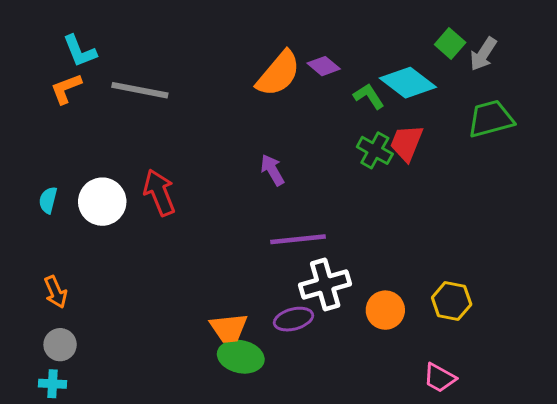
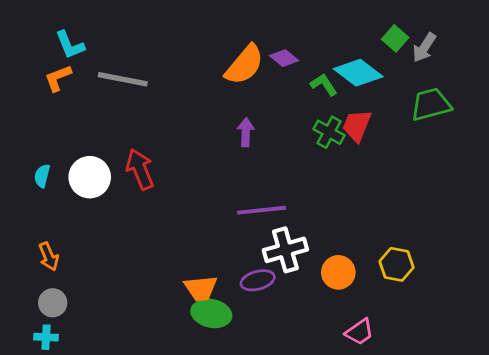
purple arrow: (272, 170) -> (246, 132), moved, turned 32
pink trapezoid: (440, 378) -> (359, 332), moved, turned -64

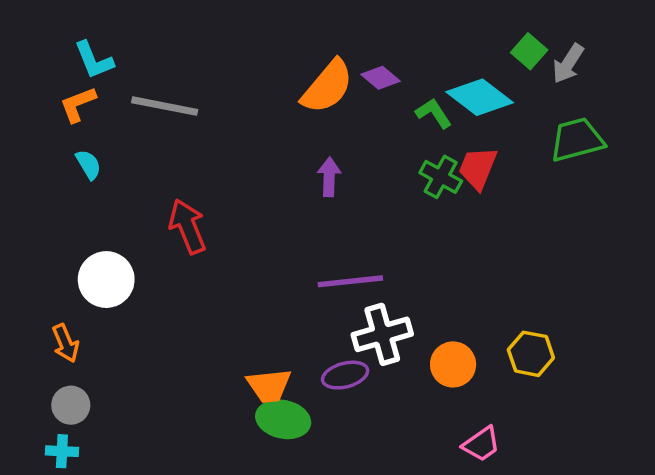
cyan semicircle: (42, 176) -> (88, 164), moved, turned 135
white circle: (90, 177) -> (106, 280), moved

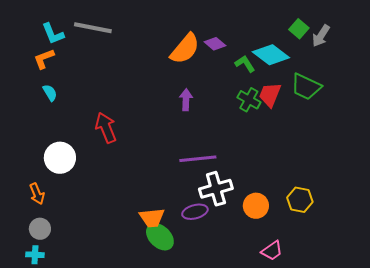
gray line: (165, 106) -> (93, 28), moved
green trapezoid: (577, 140) -> (306, 87), moved, turned -140
green ellipse: (283, 419) -> (160, 237), turned 32

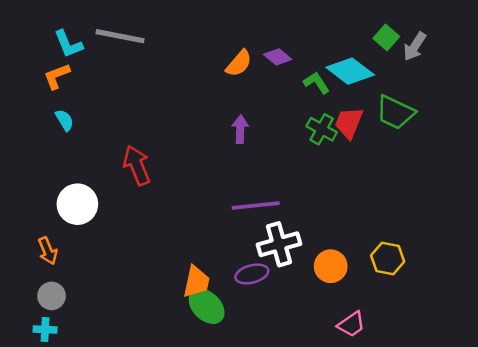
orange semicircle: (185, 49) -> (239, 63), size x0.7
orange trapezoid: (152, 218) -> (196, 282), turned -72

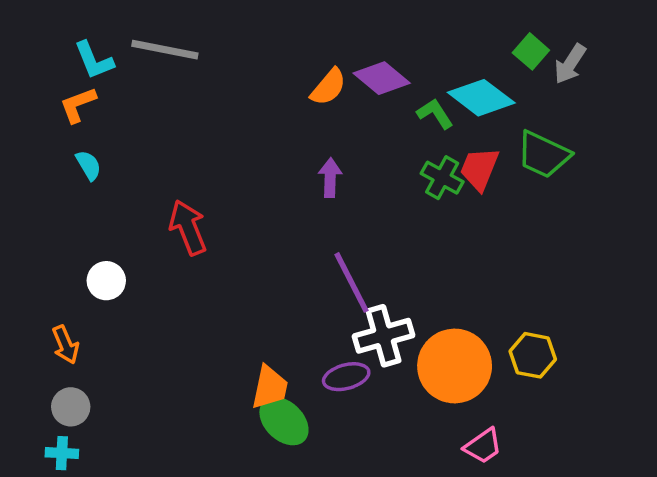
purple diamond: (278, 57) -> (382, 78), size x1.4
white circle: (77, 204) -> (106, 281), size x0.7
purple line: (256, 205) -> (351, 282), turned 69
orange circle: (331, 266) -> (455, 366), size x1.6

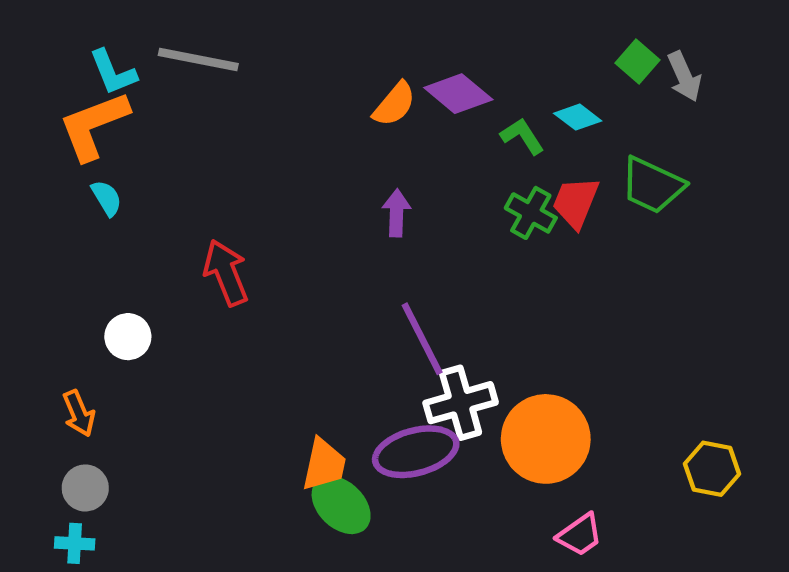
gray arrow: (570, 64) -> (684, 77), turned -57
cyan diamond: (481, 98) -> (578, 117), size x0.6
orange L-shape: (78, 105) -> (94, 126), size x1.6
yellow hexagon: (533, 355) -> (712, 469), moved
purple ellipse: (346, 377) -> (416, 452), size x1.5

